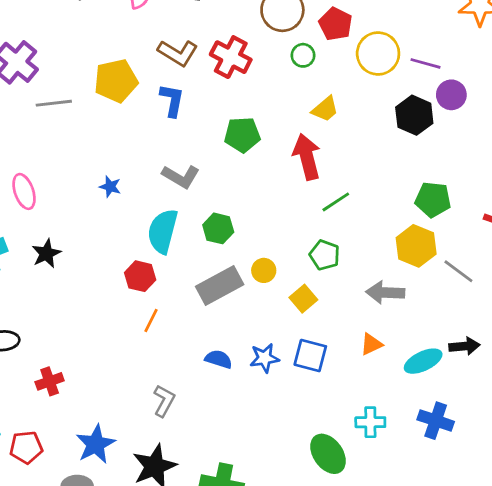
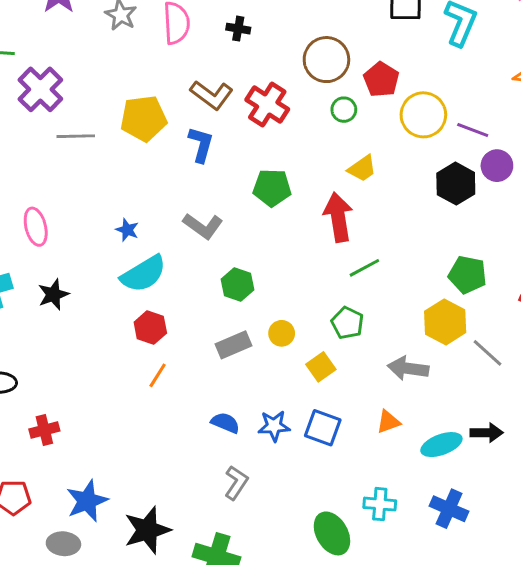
cyan semicircle: (163, 231) -> (144, 274), moved, turned -141
gray rectangle: (220, 285) -> (234, 345), size x0.7
gray L-shape: (164, 401) -> (236, 483), moved

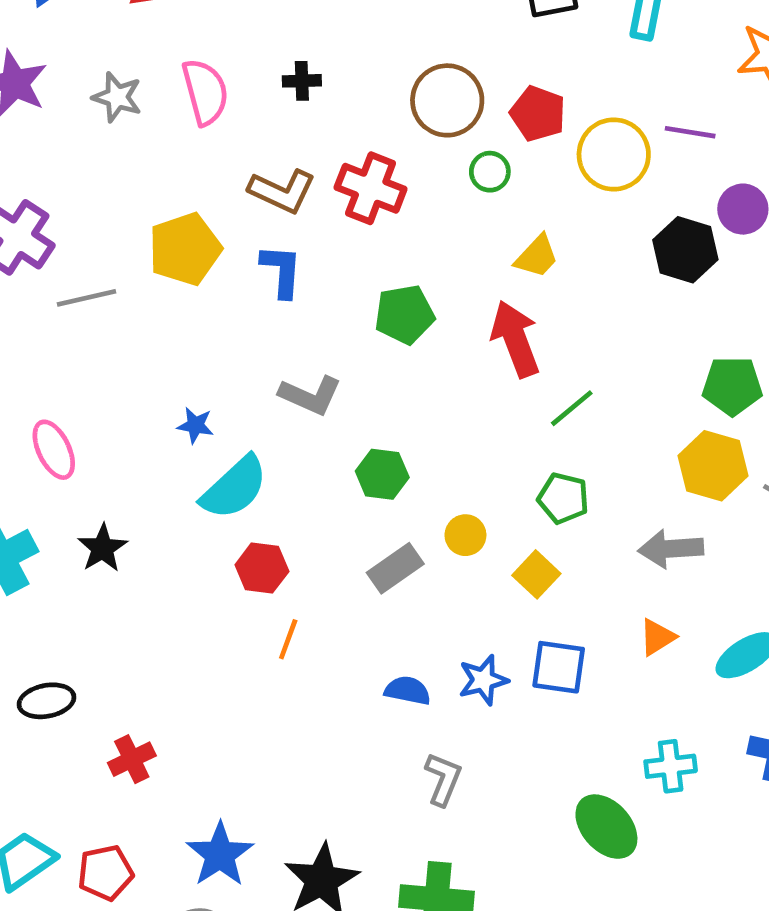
purple line: (473, 130) -> (690, 132), moved

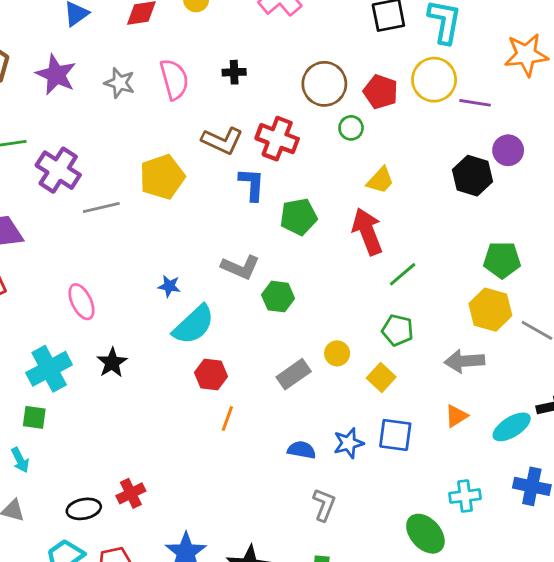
yellow circle: (614, 154) -> (434, 80), moved
blue L-shape: (281, 271) -> (252, 184), moved
green hexagon: (382, 474) -> (278, 297), moved
black ellipse: (47, 701) -> (84, 509), moved

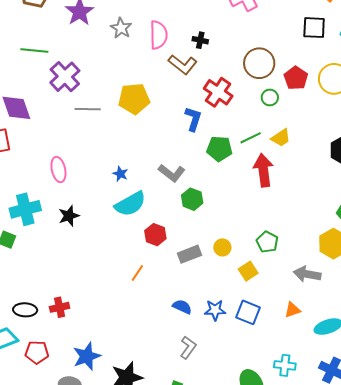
brown L-shape: (222, 141) -> (183, 65), moved
green line: (403, 274) -> (251, 138), moved
red hexagon: (211, 374) -> (155, 235), moved

